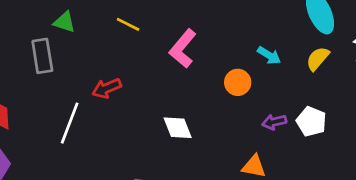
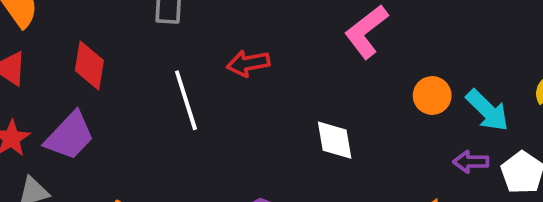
cyan arrow: (269, 55) -> (487, 110), moved, size x1.4
white line: (70, 123) -> (186, 100), turned -51

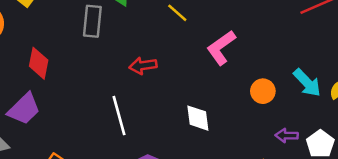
white line: (186, 100) -> (119, 116), moved
cyan arrow: (487, 110) -> (307, 83), moved

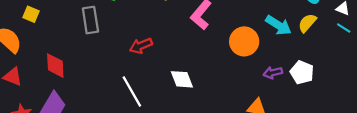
orange circle: (263, 91) -> (244, 41), size x1.4
white diamond: (198, 118) -> (182, 79), moved

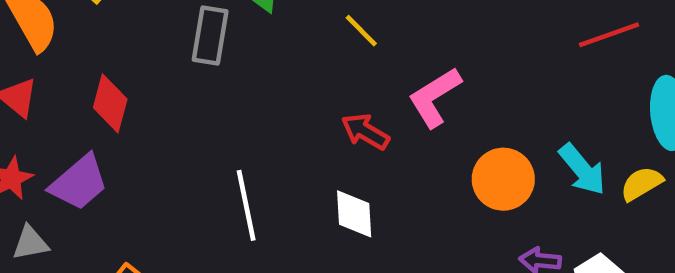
red arrow: (141, 46) -> (365, 132), moved, turned 35

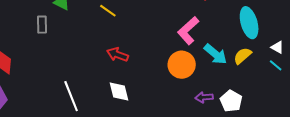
gray rectangle: (210, 36) -> (42, 25), size x0.7
pink L-shape: (435, 97) -> (188, 31), moved

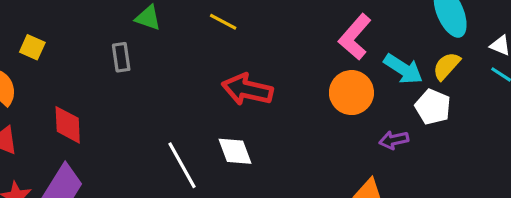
red arrow: (117, 55) -> (247, 90), size x1.4
white diamond: (119, 92) -> (235, 151), moved
white pentagon: (231, 101) -> (433, 107), moved

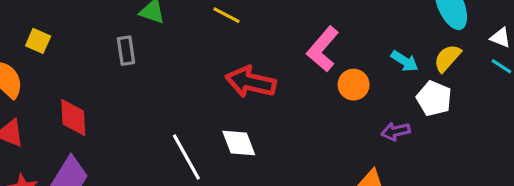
pink L-shape: (355, 37) -> (323, 49), moved
cyan arrow: (403, 69) -> (405, 61), size x0.7
orange circle: (351, 93) -> (354, 85), size x0.7

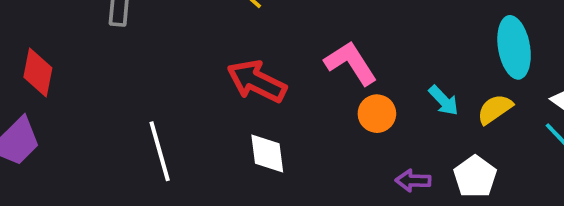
pink L-shape: (323, 49) -> (351, 63), turned 93
white pentagon: (434, 98) -> (475, 177), moved
white diamond: (239, 143) -> (267, 154), moved

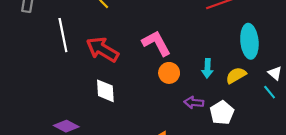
cyan arrow: (444, 101) -> (207, 68), turned 42
white line: (160, 151) -> (63, 35), moved
purple arrow: (413, 181) -> (194, 102), moved

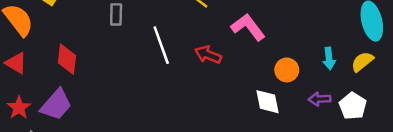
pink L-shape: (156, 43) -> (248, 27), moved
red arrow: (102, 49) -> (208, 55), size x0.7
white diamond: (105, 91) -> (268, 102), moved

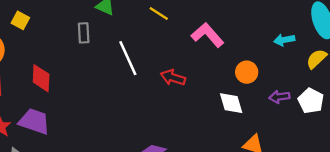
red arrow: (208, 55) -> (173, 78), moved
cyan arrow: (329, 58) -> (284, 40), moved, turned 90
purple trapezoid: (56, 105) -> (34, 121), turned -108

